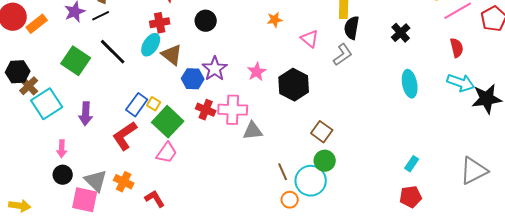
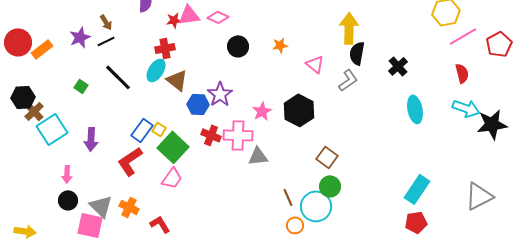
black circle: (206, 21) -> (238, 46), moved
black cross: (401, 33) -> (398, 66), moved
green square: (76, 61) -> (81, 86), size x0.5
pink star: (257, 72) -> (262, 111), moved
cyan rectangle: (412, 164) -> (417, 189), size x1.8

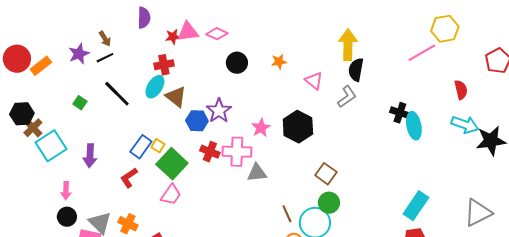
pink line: (463, 36) -> (422, 53), moved
black cross: (398, 66) -> (400, 113), moved, turned -30
red L-shape: (130, 161) -> (129, 178), size x0.7

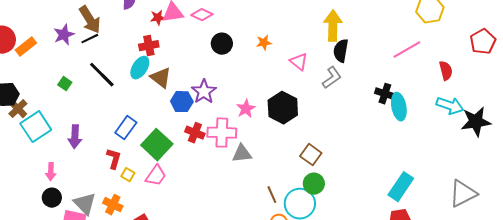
brown arrow: (105, 39) -> (90, 20), size x1.8
pink line: (422, 53) -> (407, 50), moved
yellow square: (158, 146) -> (128, 175), moved
red L-shape: (129, 178) -> (114, 159), turned 140

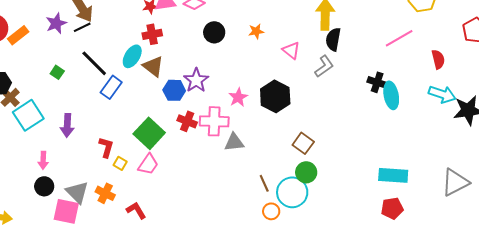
red cross: (149, 46) -> (152, 34), moved
blue rectangle: (126, 128) -> (111, 87), moved
cyan rectangle: (401, 187) -> (393, 175), turned 60

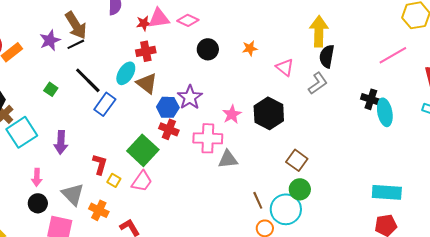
red cross: (187, 121) -> (169, 129), moved
gray triangle: (77, 192) -> (73, 194), moved

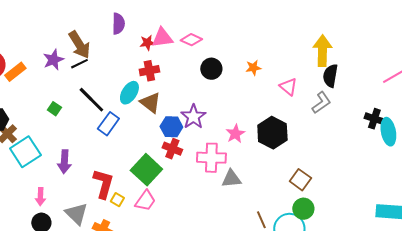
red L-shape: (100, 164) -> (103, 184), size x1.4

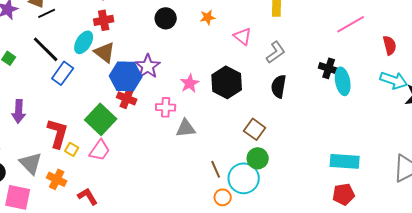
black line: (79, 64) -> (47, 13), moved
black semicircle: (330, 76) -> (279, 86), moved
blue hexagon: (171, 127) -> (126, 76), size x1.4
pink cross: (211, 158) -> (166, 107), size x0.7

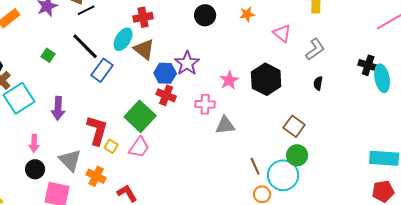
blue hexagon: (126, 76) -> (165, 73), size x0.7
black semicircle: (279, 86) -> (318, 83), size x0.6

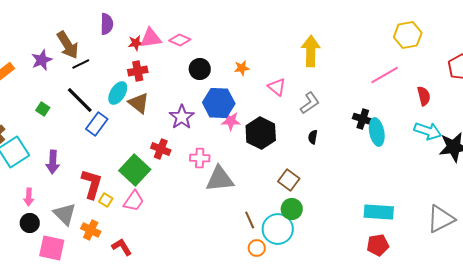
blue hexagon: (165, 73) -> (219, 103), moved, size x1.4
pink star: (229, 80) -> (231, 121), moved, turned 30
gray triangle: (225, 125) -> (220, 179), size x1.4

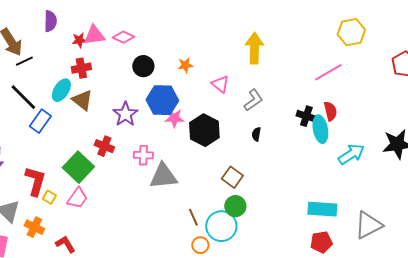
red semicircle: (424, 96) -> (330, 111), moved
cyan arrow: (428, 131) -> (351, 154), moved, turned -52
gray triangle: (441, 219) -> (368, 225), moved

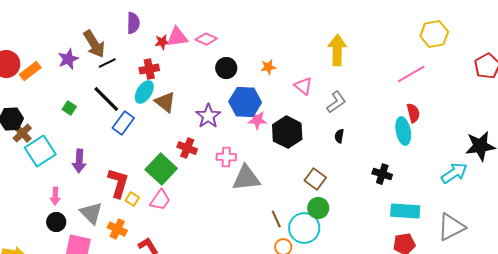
red cross: (81, 68) -> (149, 69), moved
black cross: (306, 116) -> (382, 174), moved
cyan arrow: (351, 154) -> (454, 173), moved

